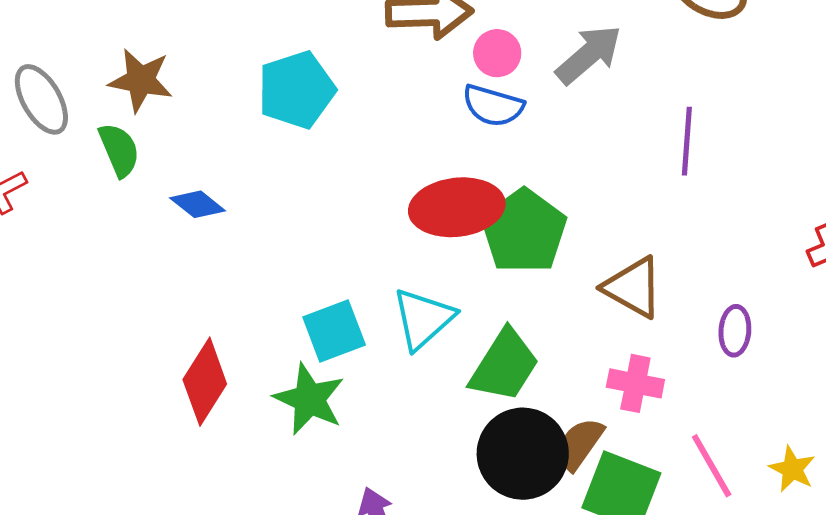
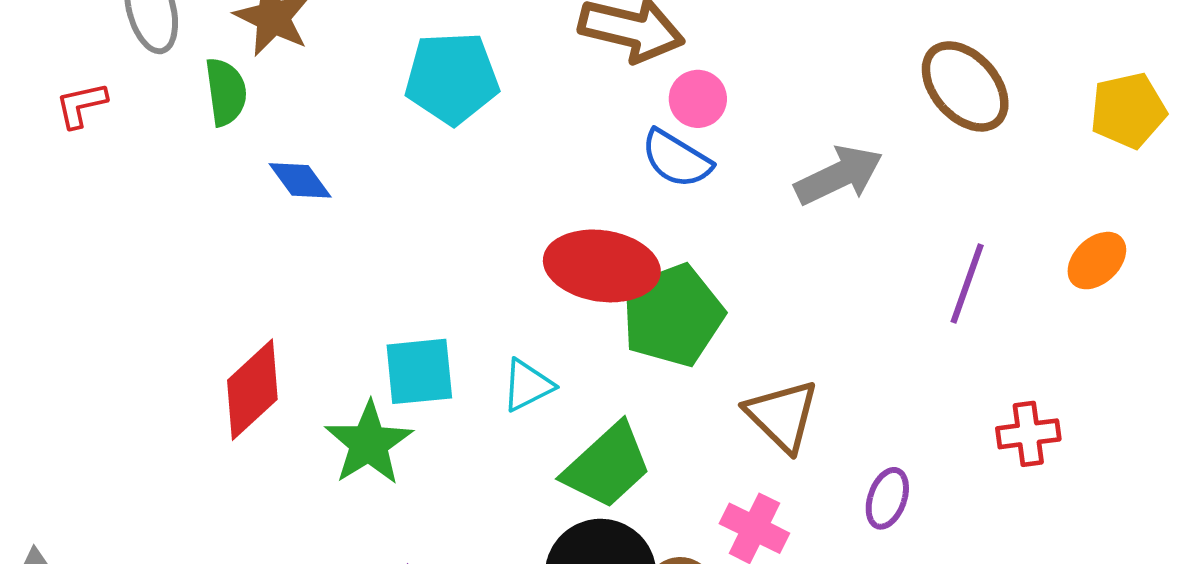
gray arrow: (589, 55) -> (839, 175), moved
purple line: (687, 141) -> (967, 283), moved
cyan triangle: (423, 319) -> (527, 385), size x0.7

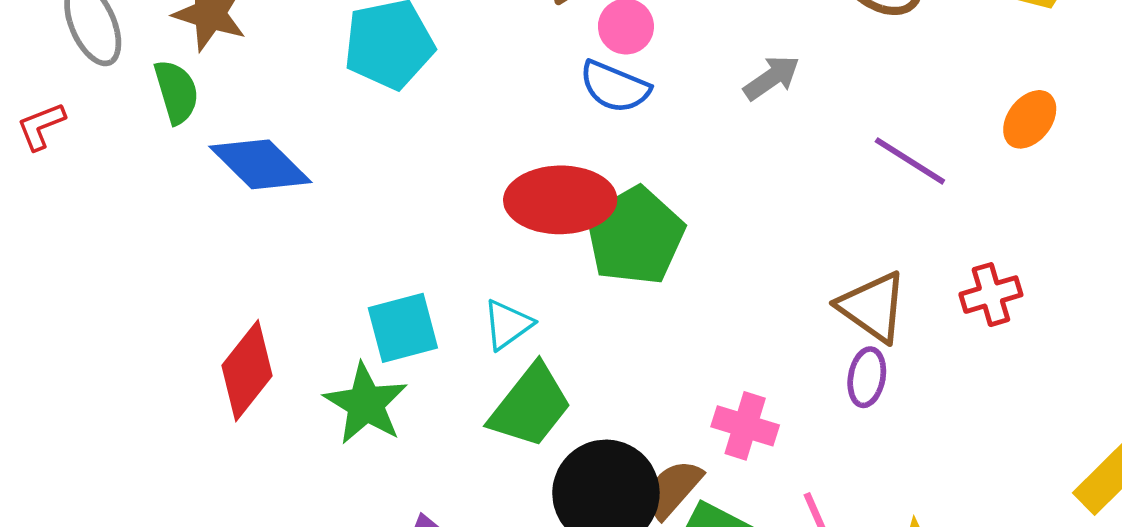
gray arrow: (839, 175) -> (772, 78), size x0.7
blue diamond: (300, 180) -> (260, 164), size x1.6
purple line: (967, 283) -> (910, 161), turned -68
brown triangle: (782, 415) -> (873, 307), moved
green trapezoid: (607, 466) -> (530, 406), moved

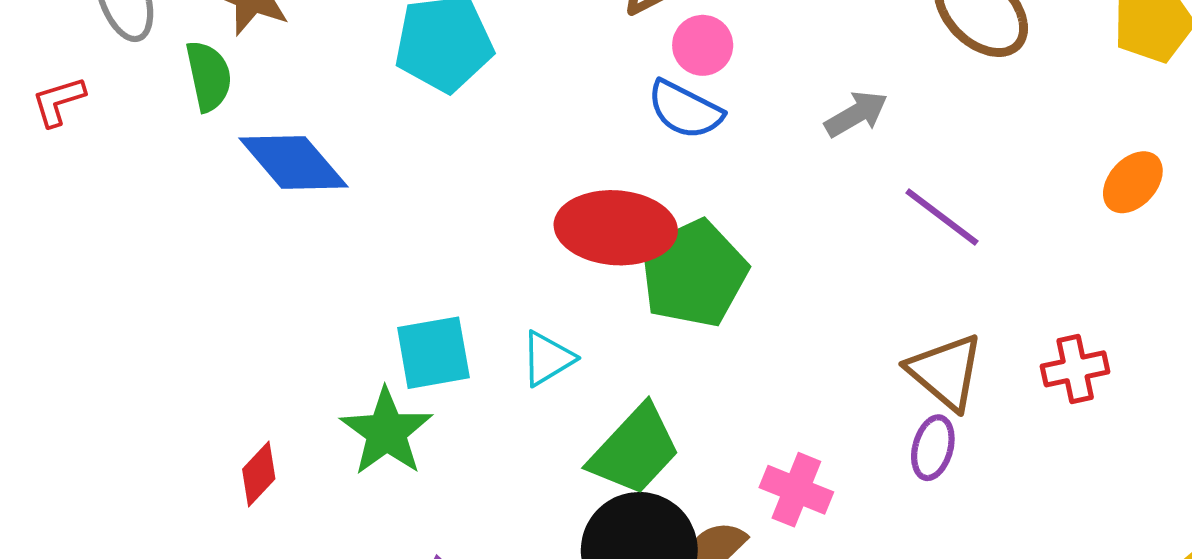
purple line: (910, 161) -> (942, 217), moved
red diamond: (247, 371) -> (259, 474), moved, size x0.6
green trapezoid: (530, 406) -> (635, 450), moved

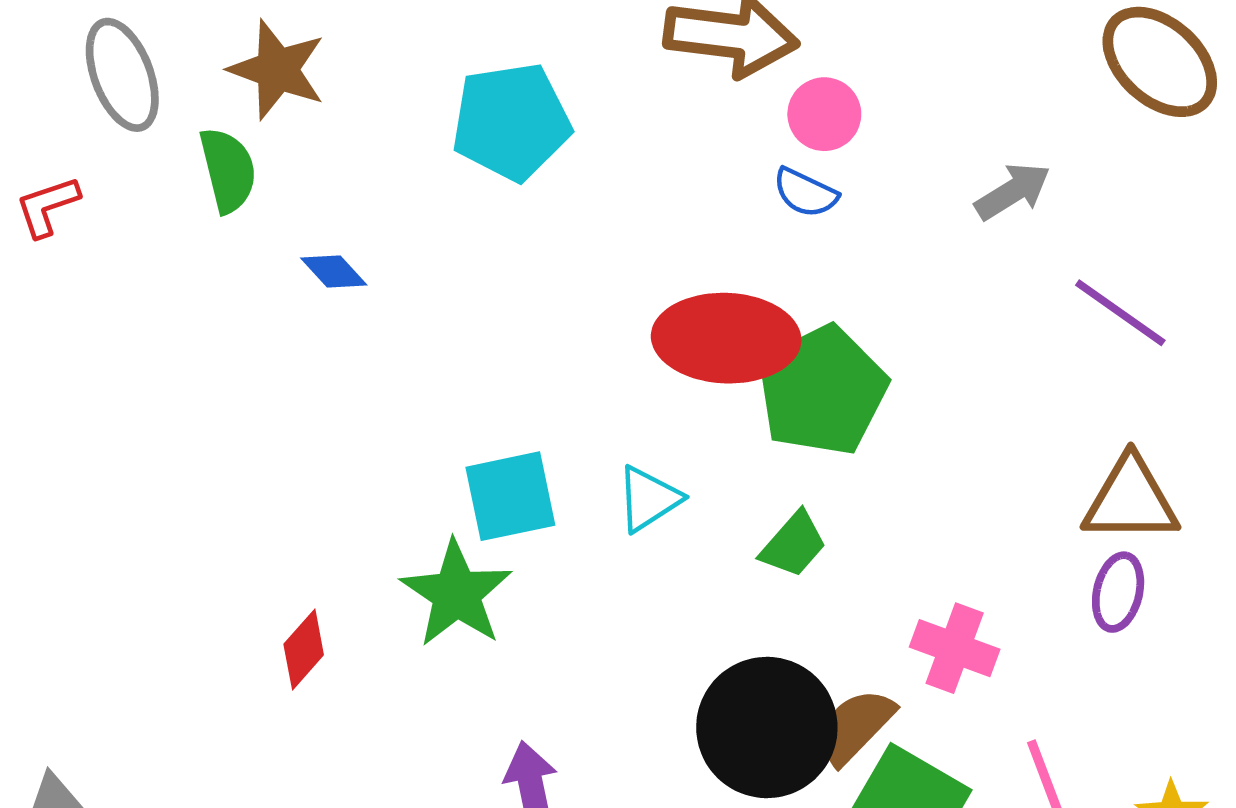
blue semicircle: (685, 110) -> (805, 193), size x0.7
blue diamond: (293, 163) -> (334, 271), size x0.5
brown triangle: (946, 372) -> (1131, 500), turned -38
green trapezoid: (635, 450) -> (793, 544), moved, size x0.6

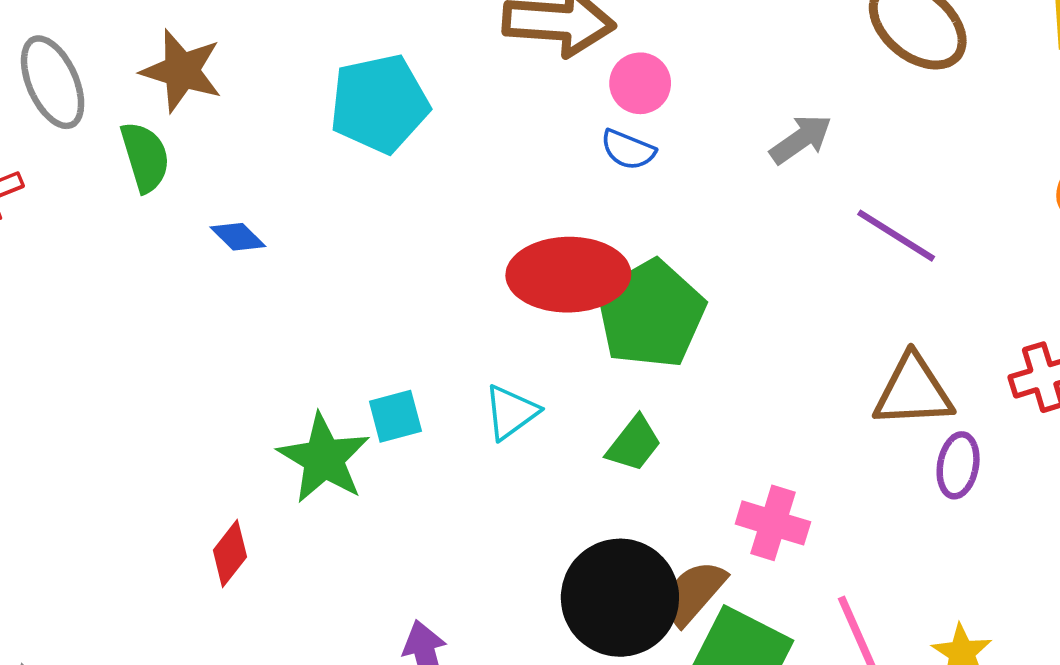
cyan square: (510, 496) -> (395, 416), size x0.7
purple ellipse: (1118, 592) -> (958, 465), moved
green star: (456, 594) -> (324, 458), moved

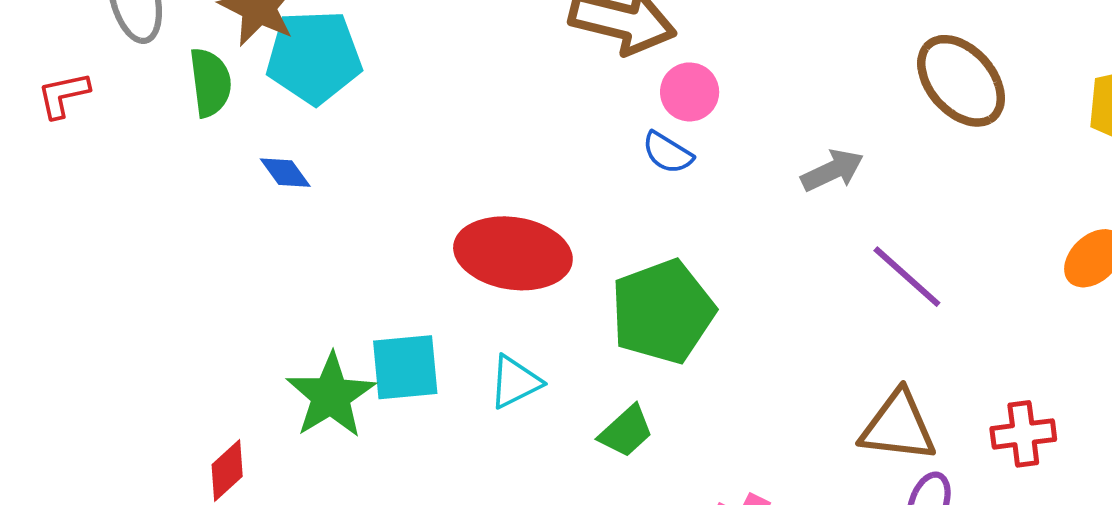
cyan pentagon: (379, 104) -> (314, 57), moved
red ellipse: (568, 275) -> (513, 253), moved
cyan square: (395, 416) -> (405, 367), size x1.4

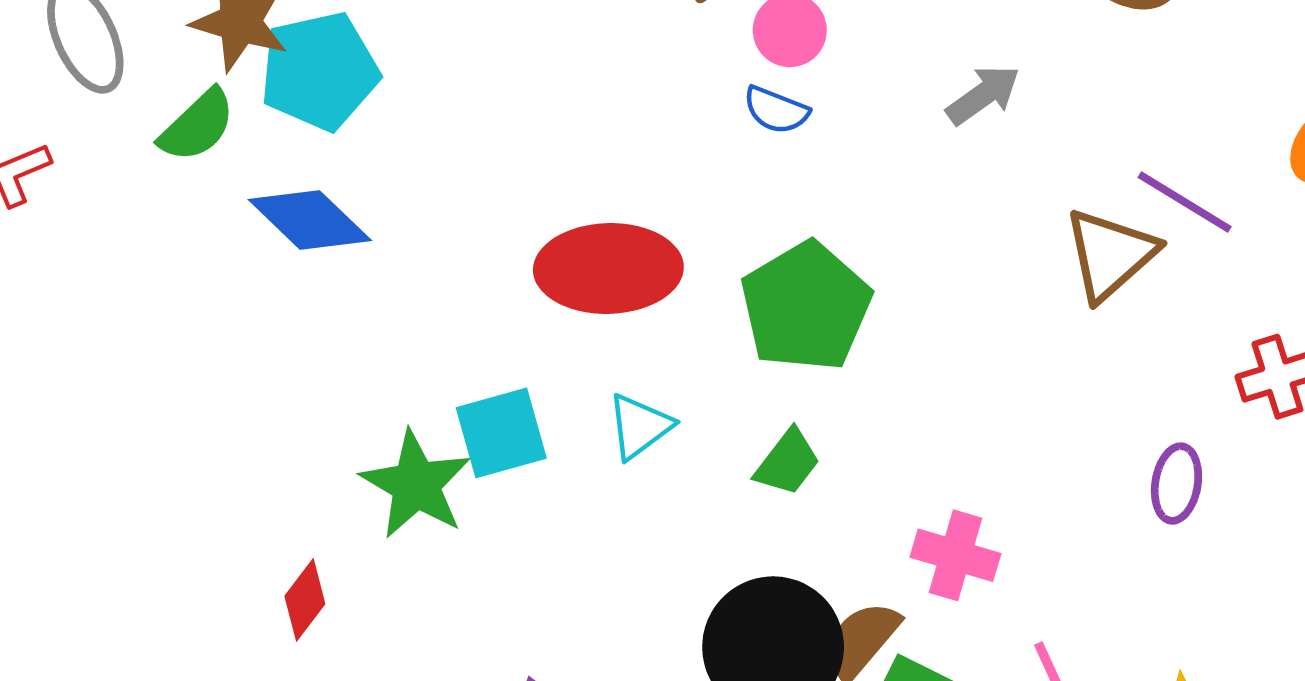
green semicircle: (210, 82) -> (197, 126), turned 64
blue diamond: (285, 173) -> (310, 220), size x1.8
purple line: (907, 277) -> (1185, 202), moved
brown triangle: (898, 426) -> (1110, 254), moved, turned -38

